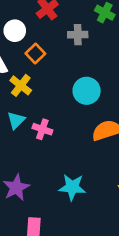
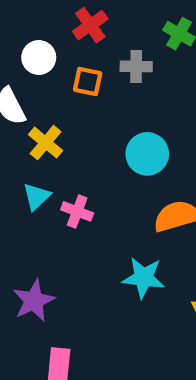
orange square: (35, 53) -> (88, 82), moved, turned -36
cyan star: (72, 187) -> (144, 278), moved

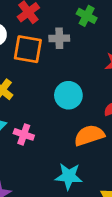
orange square: (88, 82) -> (28, 49), size x1.5

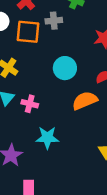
cyan star: (69, 176) -> (47, 138), moved

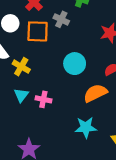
gray cross: (54, 21) -> (61, 19), turned 35
cyan star: (47, 138) -> (86, 127), moved

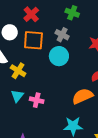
gray cross: (61, 19) -> (62, 35), moved
cyan circle: (75, 64) -> (59, 56), moved

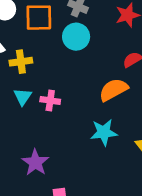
yellow cross: (18, 71) -> (21, 62), turned -35

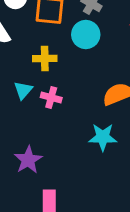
yellow cross: (21, 62) -> (45, 59), moved

